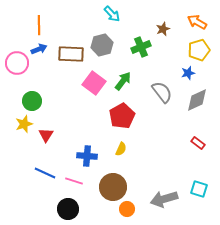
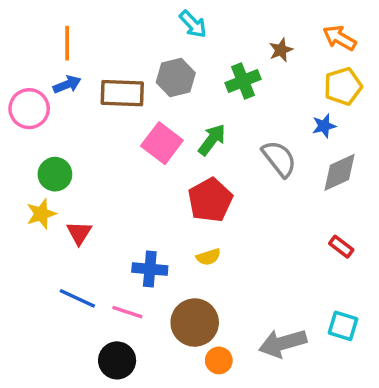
yellow semicircle: (121, 149) -> (208, 257), turned 48

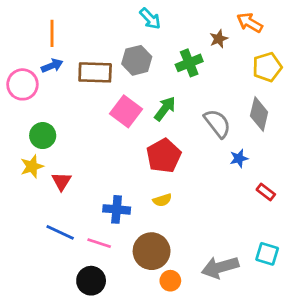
orange arrow: (340, 38) -> (250, 23), moved
blue star: (324, 126) -> (239, 158), moved
gray diamond: (340, 172) -> (259, 114), moved, turned -52

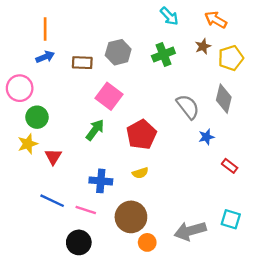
cyan arrow: (150, 19) -> (169, 16), moved
brown star: (219, 39) -> (203, 46), moved
brown rectangle: (95, 72) -> (82, 63), size x0.7
pink circle: (22, 84) -> (20, 88), moved
green arrow: (165, 109) -> (95, 130), moved

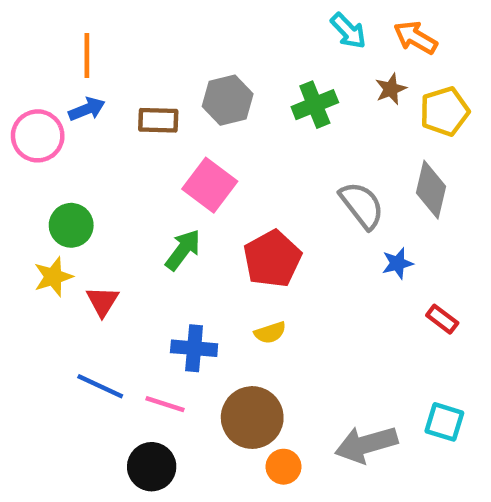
cyan arrow: (169, 16) -> (348, 31), moved
pink circle: (20, 88) -> (38, 136), moved

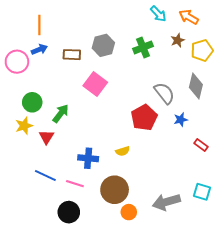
green arrow: (183, 250) -> (61, 113), moved
red pentagon: (272, 259) -> (144, 118), moved

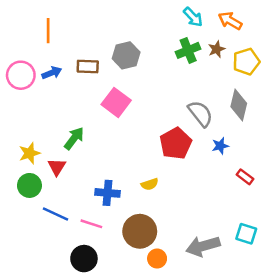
green cross: (143, 47) -> (188, 50), moved
blue arrow: (39, 49) -> (52, 73), moved
green circle: (32, 102) -> (29, 185), moved

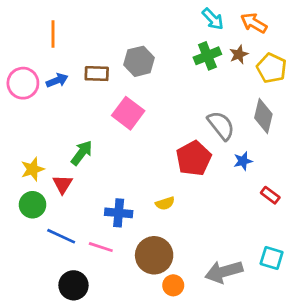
yellow pentagon: (246, 62) -> (272, 68), turned -30
black circle: (84, 259) -> (73, 285), moved

